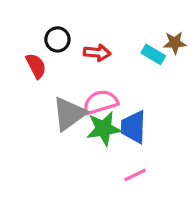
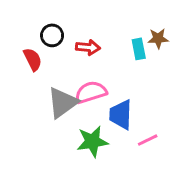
cyan rectangle: (153, 54) -> (139, 49), turned 48
green star: (104, 129) -> (92, 142), moved
pink line: (135, 175) -> (148, 140), moved

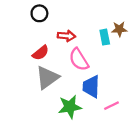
black circle: (52, 35) -> (39, 13), moved
red semicircle: (33, 59) -> (41, 53), moved, turned 78
pink semicircle: (91, 92) -> (79, 60), moved, turned -105

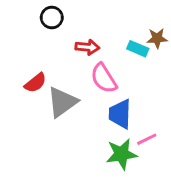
cyan rectangle: (105, 37) -> (138, 49), turned -56
red semicircle: (41, 53) -> (35, 83), moved
green star: (70, 107) -> (122, 154), moved

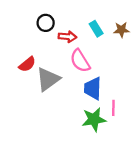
black circle: (52, 18) -> (46, 23), moved
cyan rectangle: (138, 49) -> (96, 29), moved, turned 35
pink line: (147, 139) -> (113, 108), turned -63

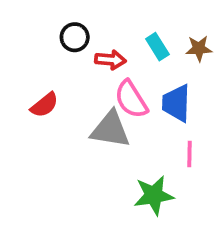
gray triangle: (48, 79) -> (110, 129), moved, turned 45
blue trapezoid: (93, 88) -> (176, 103), moved
pink line: (113, 108) -> (189, 154), moved

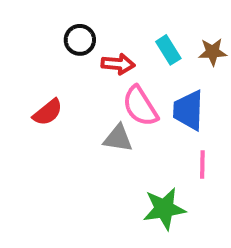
gray triangle: (110, 129) -> (118, 138), size x0.7

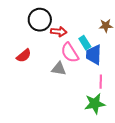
black circle: (80, 40) -> (40, 20), size x1.5
cyan rectangle: (168, 50) -> (85, 43), moved
green star: (164, 209) -> (95, 104), moved

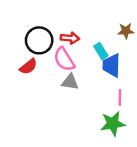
black circle: (40, 20) -> (39, 40), moved
pink semicircle: (70, 53) -> (64, 59), moved

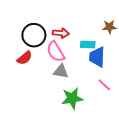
cyan rectangle: (101, 51) -> (88, 44), turned -56
pink line: (120, 97) -> (104, 85), turned -48
green star: (113, 124) -> (72, 98), moved

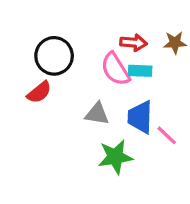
red arrow: (61, 33) -> (134, 43), moved
pink semicircle: (56, 52) -> (115, 69), moved
blue trapezoid: (97, 57) -> (140, 117), moved

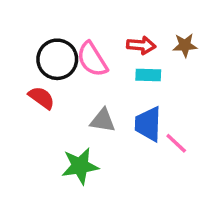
pink semicircle: (115, 69) -> (92, 59), moved
red semicircle: (39, 92) -> (42, 98), turned -105
green star: (115, 157) -> (80, 166), moved

